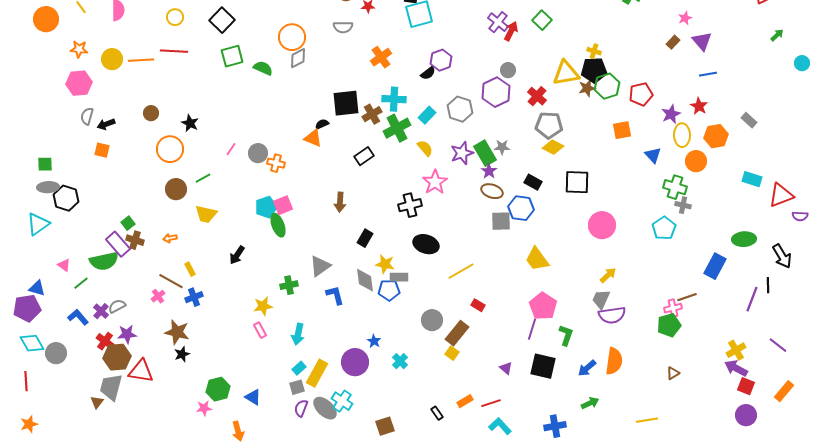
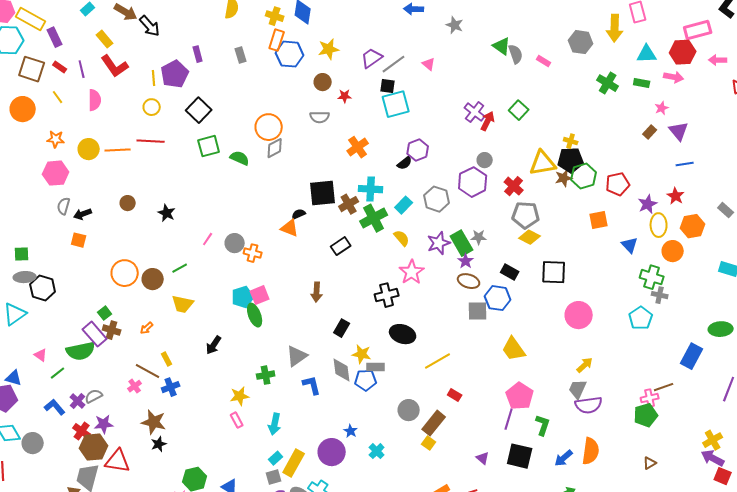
orange circle: (170, 149) -> (125, 273), moved
orange arrow: (170, 238) -> (147, 328), turned -32

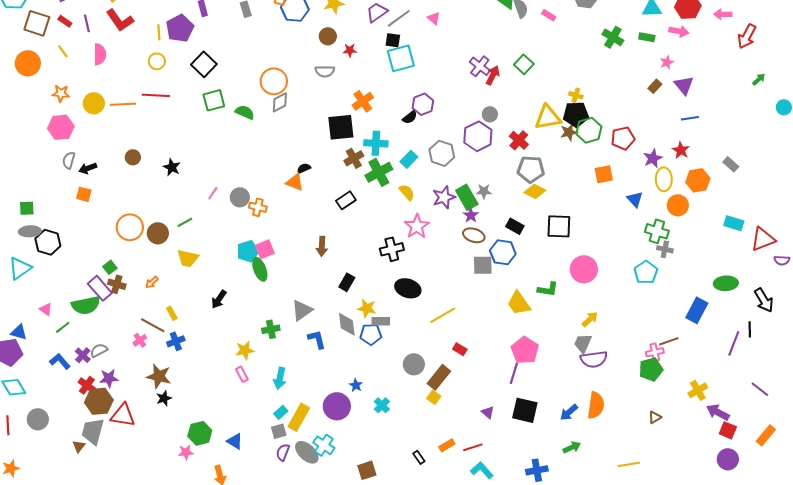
black square: (323, 193) -> (341, 127), moved
green L-shape: (543, 425) -> (548, 289), moved, turned 80
yellow cross: (713, 440) -> (698, 390), moved
gray circle: (33, 443) -> (38, 419), moved

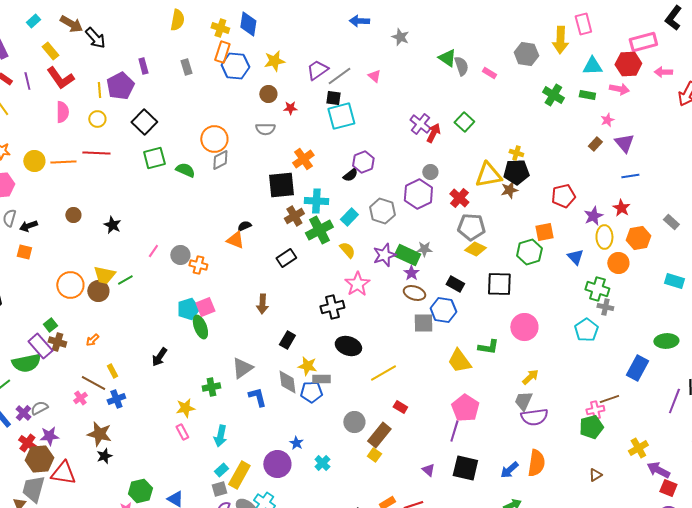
pink semicircle: (100, 54) -> (62, 112), moved
green hexagon: (589, 130) -> (529, 252), moved
green rectangle: (467, 197) -> (407, 255), turned -35
yellow trapezoid: (188, 258) -> (104, 275), moved

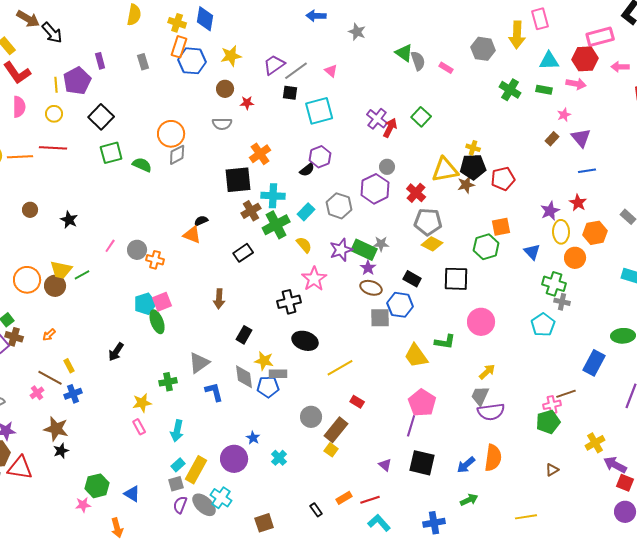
cyan square: (341, 116) -> (319, 111), moved
red pentagon: (563, 196) -> (503, 179), moved

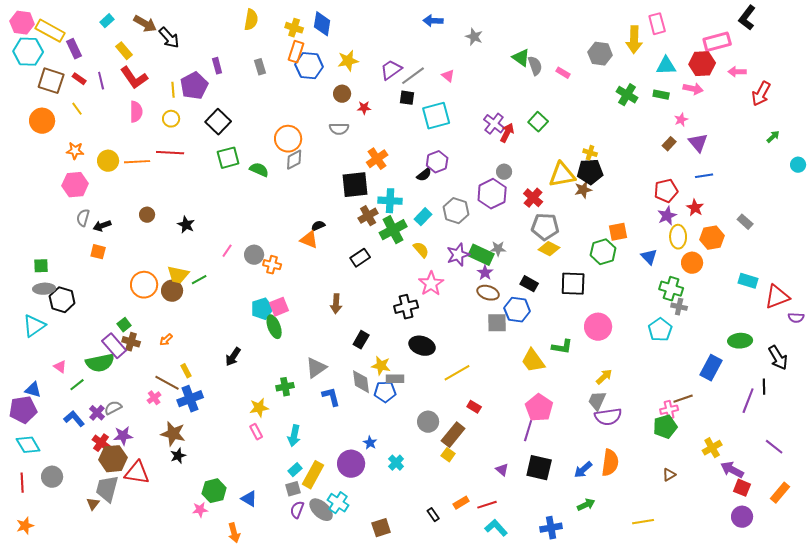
red pentagon: (503, 179) -> (666, 191), moved
blue cross: (73, 394) -> (190, 399), size x1.4

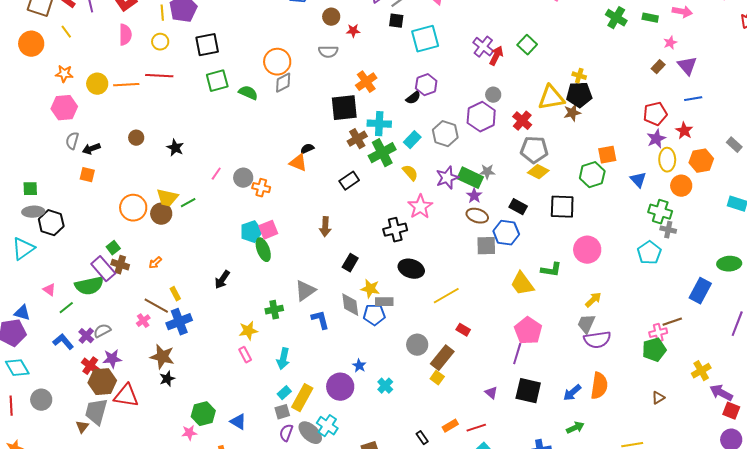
black square: (218, 122) -> (207, 45), turned 35

